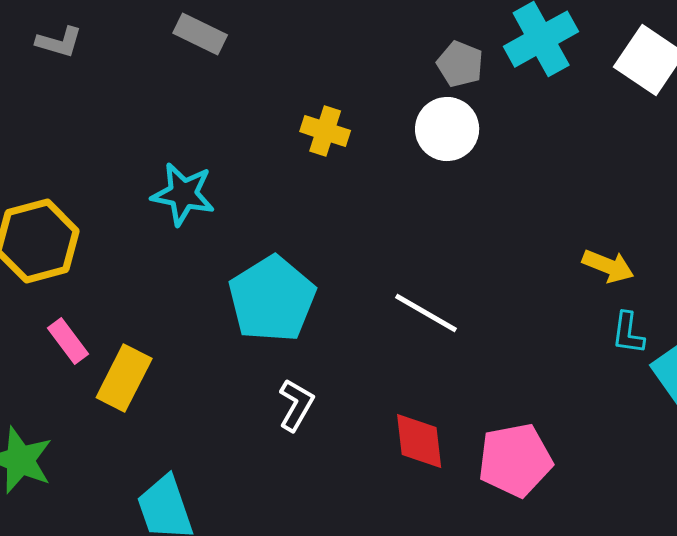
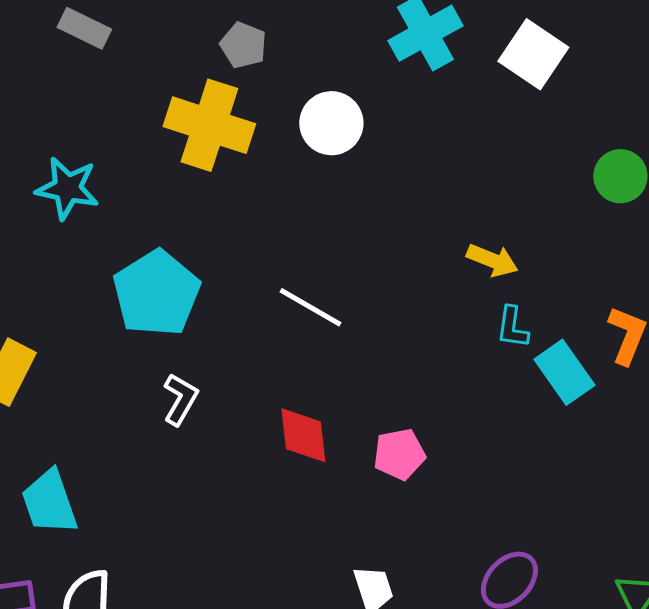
gray pentagon: (460, 64) -> (243, 45), moved
yellow cross: (325, 131) -> (209, 125), size x1.8
pink pentagon: (515, 460) -> (399, 454), size x0.7

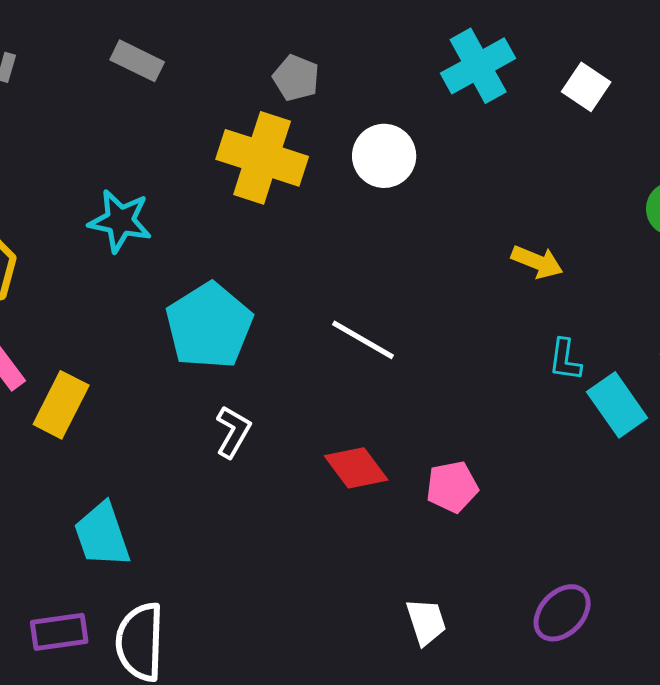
white square: (533, 54) -> (586, 87), size x0.7
yellow arrow: (492, 260) -> (537, 262), moved
red diamond: (303, 435) -> (356, 468), turned -30

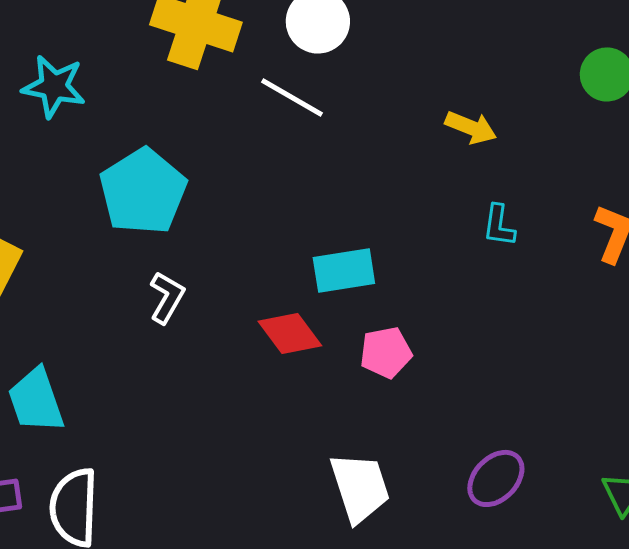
white line: (363, 340) -> (292, 97), moved
cyan rectangle: (617, 405) -> (344, 270), moved, turned -64
white trapezoid: (426, 622) -> (360, 487), size x1.5

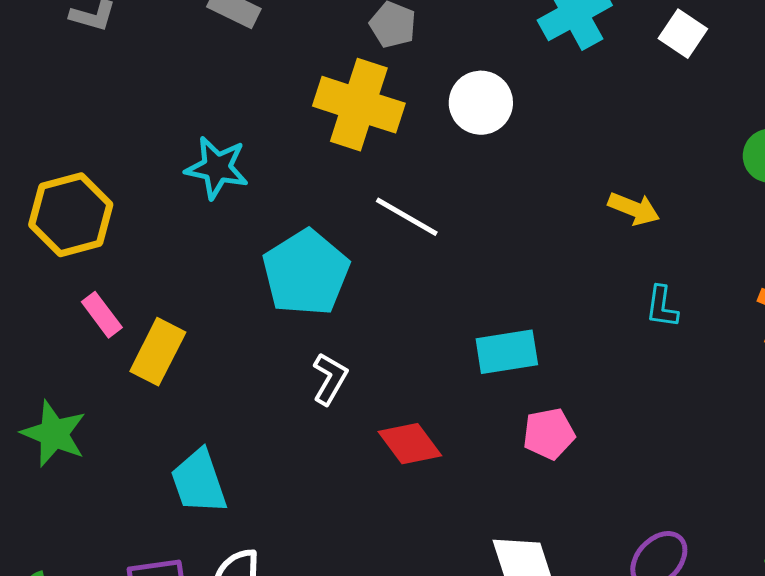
white line: (292, 97) -> (407, 217), moved
red diamond: (290, 333) -> (410, 444), moved

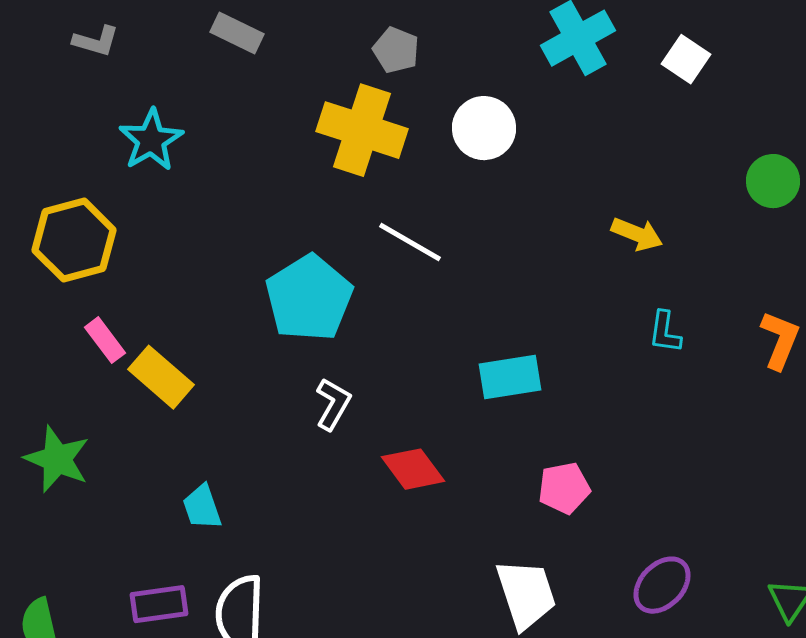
cyan star: (217, 168) -> (151, 140), moved, turned 30
yellow rectangle: (158, 352) -> (161, 377), turned -76
pink pentagon: (549, 434) -> (564, 488), moved
cyan trapezoid: (199, 482) -> (202, 507), size x0.7

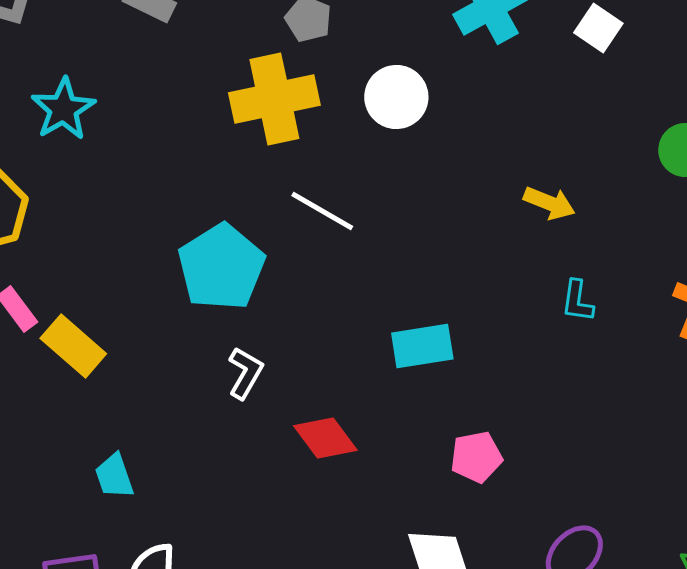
yellow cross: (362, 130) -> (274, 99), turned -30

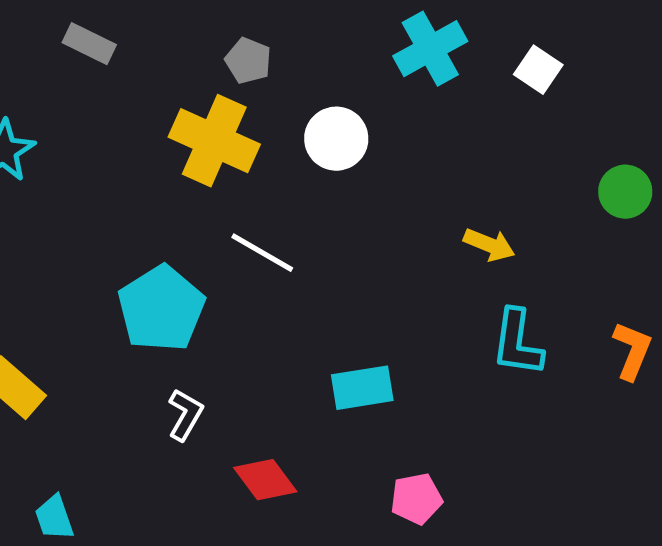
yellow cross: (274, 99) -> (214, 141), turned 36
cyan L-shape: (577, 301) -> (517, 343), size x1.6

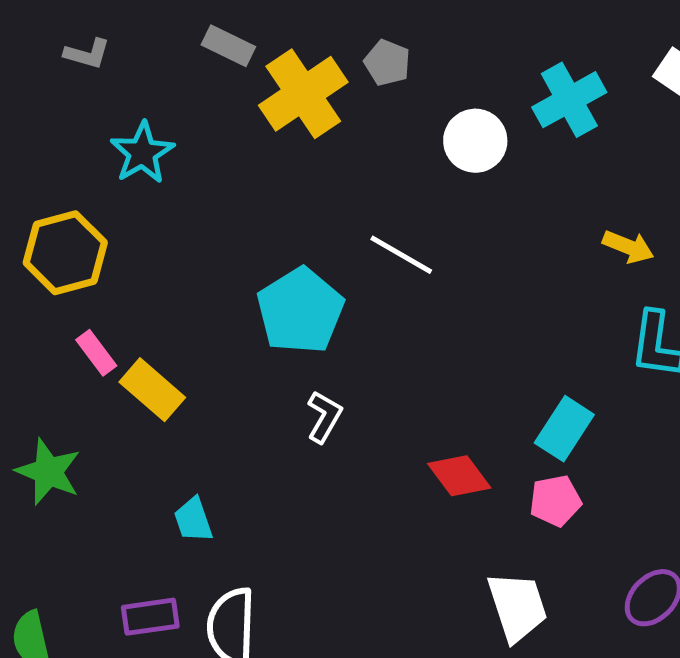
cyan cross: (430, 49) -> (569, 100), moved
yellow cross: (214, 141) -> (303, 94), moved, turned 32
cyan rectangle: (362, 388) -> (564, 429), moved, turned -48
red diamond: (265, 480) -> (459, 476), moved

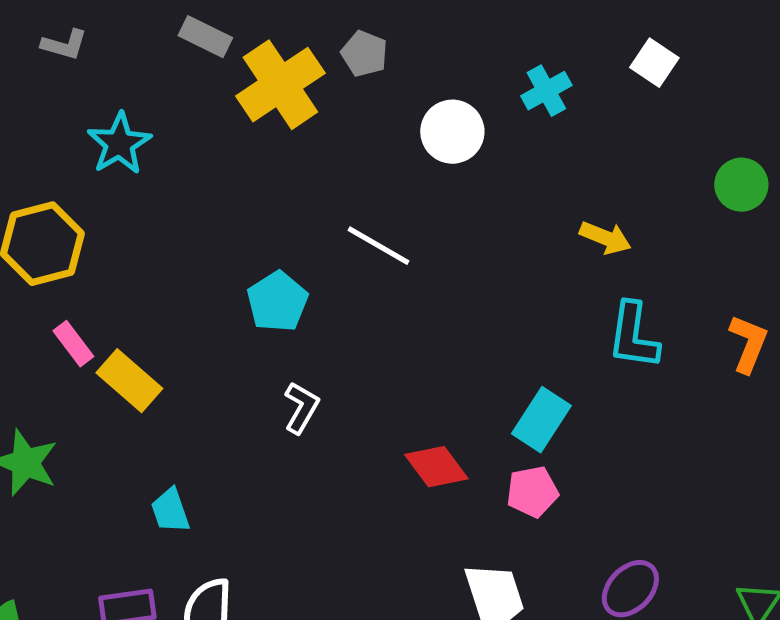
cyan cross: (569, 100) -> (546, 91), size x0.7
cyan pentagon: (300, 311) -> (277, 302), size x0.7

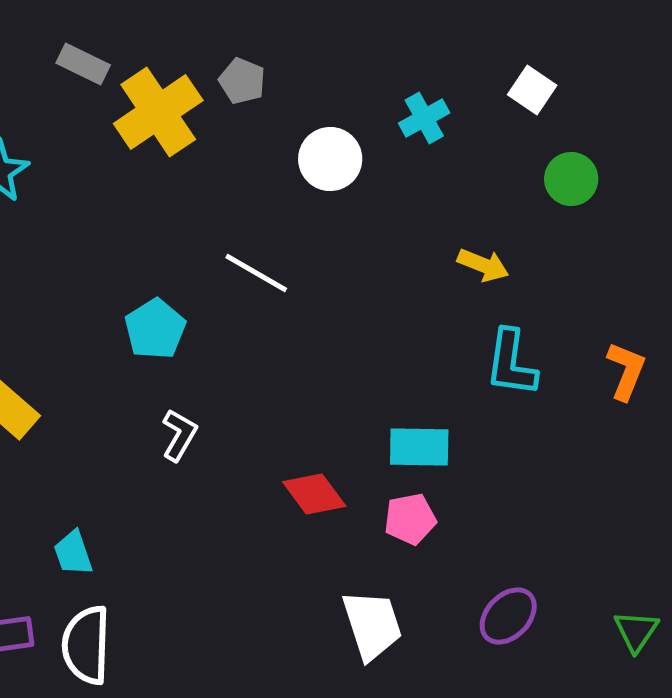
green circle: (741, 185) -> (571, 179), moved
cyan rectangle: (541, 420) -> (419, 447), turned 58
cyan trapezoid: (170, 511) -> (73, 553), moved

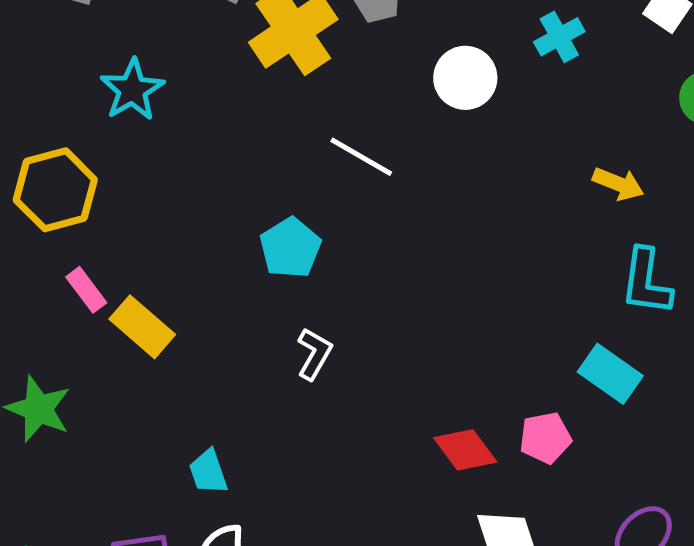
white line: (256, 273) -> (361, 157), moved
cyan rectangle: (419, 447) -> (610, 374), moved, turned 34
red diamond: (314, 494) -> (465, 450), moved

